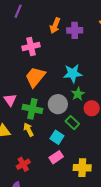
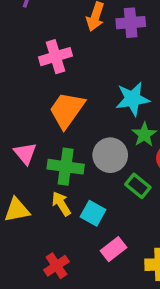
cyan square: (57, 137) -> (93, 213), moved

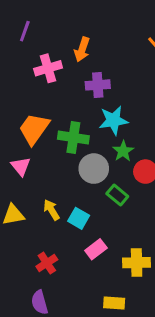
purple cross: (131, 23) -> (98, 85), moved
pink cross: (56, 57) -> (48, 68), moved
orange trapezoid: (67, 110) -> (34, 129), moved
green cross: (66, 167) -> (73, 137), moved

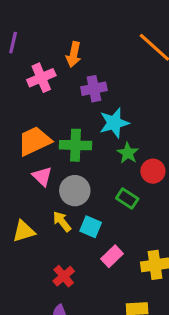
orange trapezoid: (34, 129) -> (34, 141), turned 36
pink triangle: (21, 166) -> (42, 176), moved
gray circle: (94, 169) -> (75, 191), moved

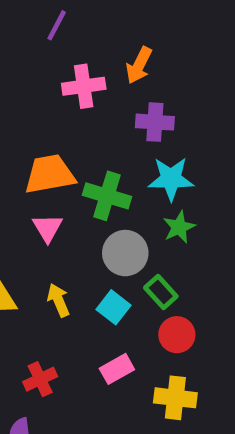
red circle: (153, 171) -> (177, 335), moved
gray circle: (75, 191) -> (125, 253), moved
cyan square: (91, 227) -> (114, 307), moved

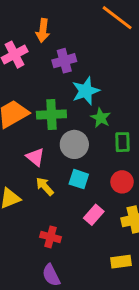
pink triangle: (47, 228) -> (35, 157), moved
green rectangle: (161, 292) -> (123, 142), moved, turned 60
red cross: (40, 379) -> (50, 237), turned -30

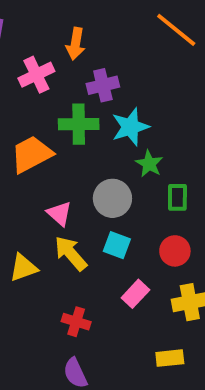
green cross: (51, 115) -> (79, 124), moved
yellow arrow: (45, 186) -> (71, 253), size x1.4

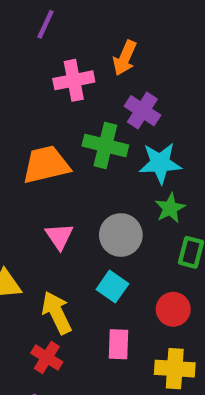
purple cross: (103, 85) -> (142, 111), turned 32
yellow arrow: (71, 253) -> (57, 313), moved
pink rectangle: (135, 294) -> (119, 344), turned -56

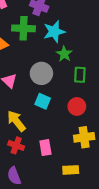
pink rectangle: (119, 344) -> (45, 148), moved

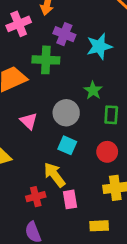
cyan star: (54, 32) -> (99, 46), moved
yellow arrow: (16, 121) -> (55, 175), moved
red cross: (16, 145) -> (36, 197), turned -35

